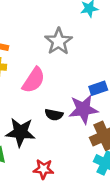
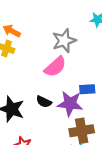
pink semicircle: (34, 80) -> (55, 67), moved

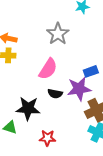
pink semicircle: (55, 67) -> (48, 69), moved

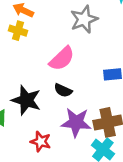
purple star: (79, 89) -> (76, 122), moved

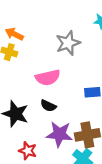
pink semicircle: (62, 59) -> (48, 78), turned 30

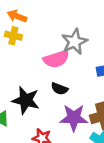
gray star: (68, 43) -> (75, 42), moved

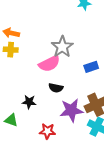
black star: (26, 100) -> (29, 102), size x0.6

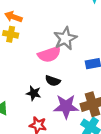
black star: (29, 102) -> (34, 93), moved

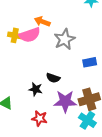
orange arrow: (13, 17) -> (42, 21), moved
pink semicircle: (49, 54) -> (30, 35), moved

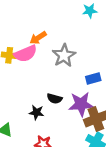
orange arrow: (42, 21) -> (38, 38), turned -49
purple star: (65, 101) -> (81, 104), moved

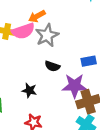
gray star: (64, 55) -> (47, 35), moved
black semicircle: (55, 99) -> (52, 66), moved

